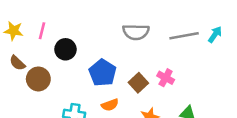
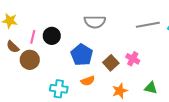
pink line: (42, 31) -> (33, 37), moved
gray semicircle: (136, 32) -> (95, 22), moved

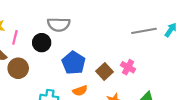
gray semicircle: (95, 22) -> (59, 24), moved
pink line: (33, 37) -> (15, 37), moved

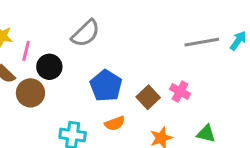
gray semicircle: (59, 24) -> (86, 33), turned -45
black circle: (42, 43) -> (49, 67), moved

